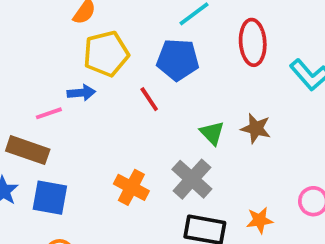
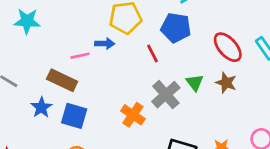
red ellipse: (253, 42) -> (228, 47), moved, turned -44
gray cross: (192, 179) -> (166, 95), moved

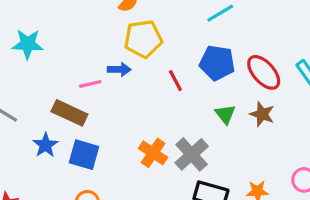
blue pentagon: (176, 28) -> (217, 63), moved
gray cross: (166, 95) -> (192, 154), moved

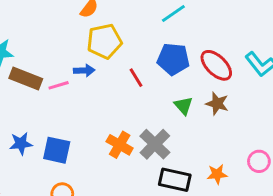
brown rectangle: (69, 113) -> (26, 78), moved
blue star: (45, 145) -> (21, 144), turned 30

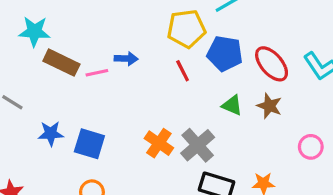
yellow pentagon: (104, 41) -> (186, 29), moved
green triangle: (183, 106) -> (232, 105), turned -30
pink circle: (259, 161) -> (311, 147), moved

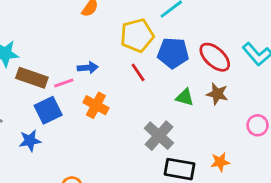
orange cross: (159, 143) -> (96, 105), moved
blue square: (89, 144) -> (48, 110), moved, turned -36

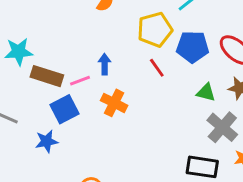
blue arrow: (88, 68) -> (105, 64), turned -84
gray cross: (159, 136) -> (222, 127), moved

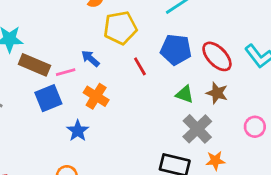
yellow pentagon: (155, 30) -> (120, 28), moved
blue arrow: (105, 64) -> (90, 58), turned -54
blue star: (47, 141) -> (78, 131), moved, turned -30

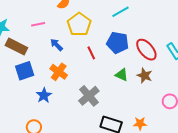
yellow pentagon: (120, 28) -> (79, 24), turned -30
pink line: (66, 72) -> (38, 24), moved
gray cross: (197, 129) -> (89, 96), moved

